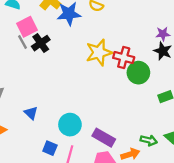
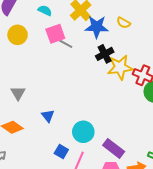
gray line: (23, 42) -> (66, 44), moved, turned -40
black cross: (41, 43) -> (105, 54), moved

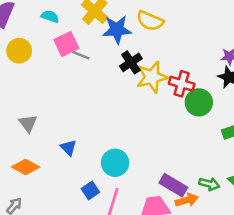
yellow semicircle: (123, 23) -> (150, 21), size x1.5
purple rectangle: (114, 148) -> (173, 185), moved
blue square: (61, 151) -> (90, 190), turned 32

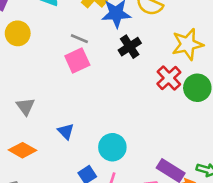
pink square: (66, 44) -> (77, 61), moved
yellow star: (152, 77) -> (188, 44), moved
red cross: (182, 84) -> (169, 78), moved, turned 30

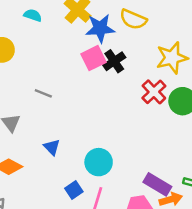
gray line: (79, 39) -> (43, 93), moved
pink square: (77, 61) -> (94, 58), moved

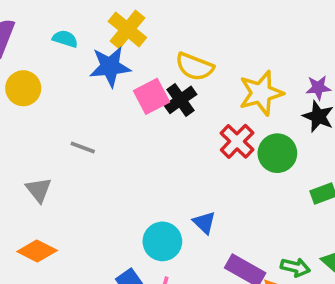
yellow semicircle: (133, 19) -> (195, 67), moved
blue star: (100, 28) -> (110, 67), moved
blue triangle: (52, 147) -> (204, 223), moved

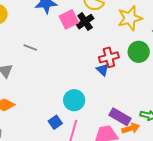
red cross: (237, 141) -> (109, 57), moved, turned 30
blue triangle: (204, 223) -> (103, 70), moved

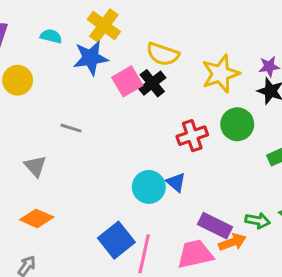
blue triangle: (103, 70) -> (176, 182), moved
cyan circle: (74, 100) -> (149, 187), moved
blue square: (55, 122) -> (116, 240), size x1.6

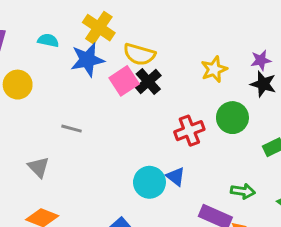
yellow semicircle: (163, 54) -> (139, 54), moved
yellow star: (221, 74) -> (214, 69), size x0.7
green arrow: (258, 221) -> (243, 191), moved

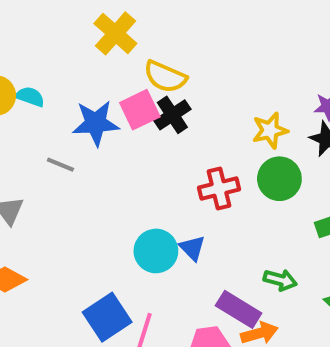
cyan semicircle: (48, 40) -> (30, 97), moved
blue star: (87, 60) -> (96, 123), moved
yellow star: (214, 69) -> (270, 130), moved

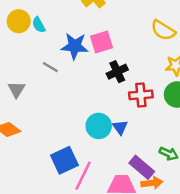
yellow semicircle: (165, 77) -> (163, 30), moved
cyan semicircle: (30, 97) -> (39, 25), turned -147
black cross: (172, 115) -> (117, 72), moved

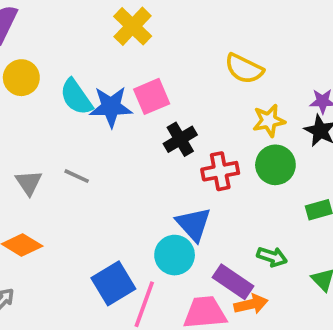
cyan semicircle: (39, 25) -> (76, 97), moved, size x1.5
gray line: (50, 67) -> (77, 176), moved
cyan circle: (99, 126) -> (175, 255), moved
blue triangle: (120, 127) -> (193, 224), size x1.5

